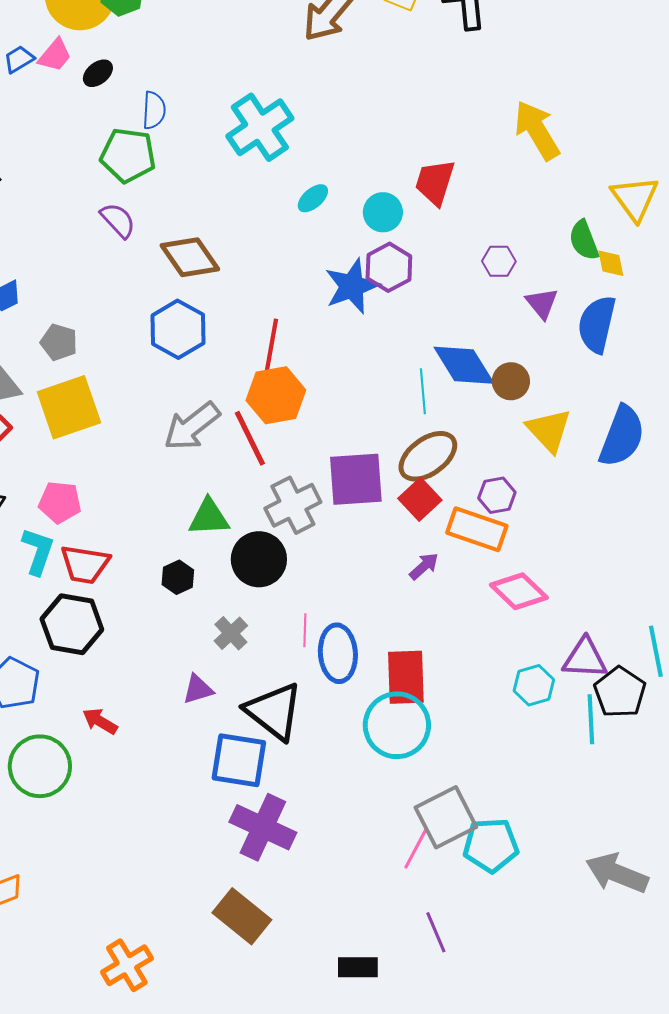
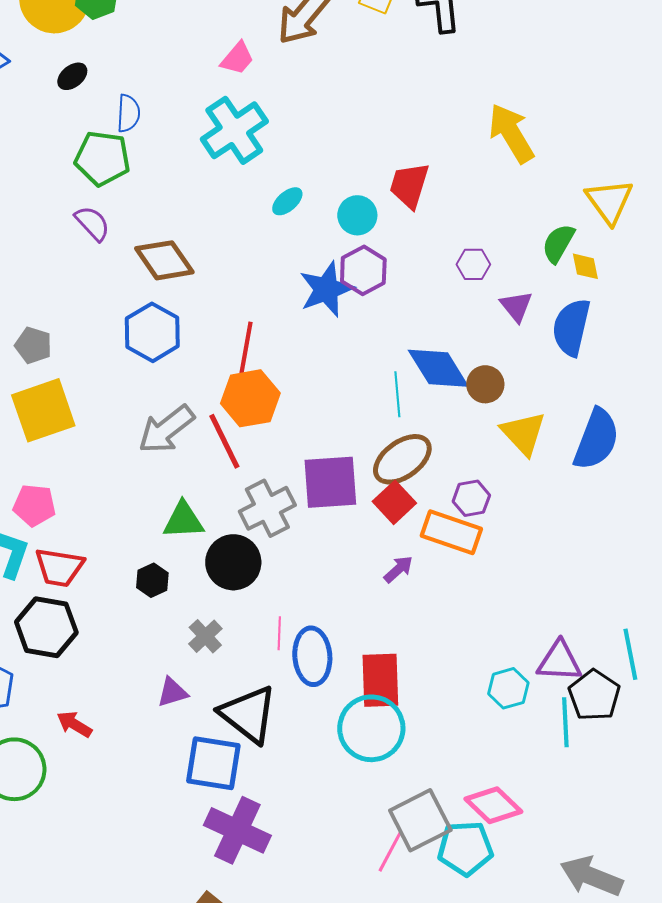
pink trapezoid: (55, 55) -> (237, 58), moved
green semicircle: (584, 240) -> (558, 243), turned 51
pink diamond: (519, 591) -> (493, 805), moved

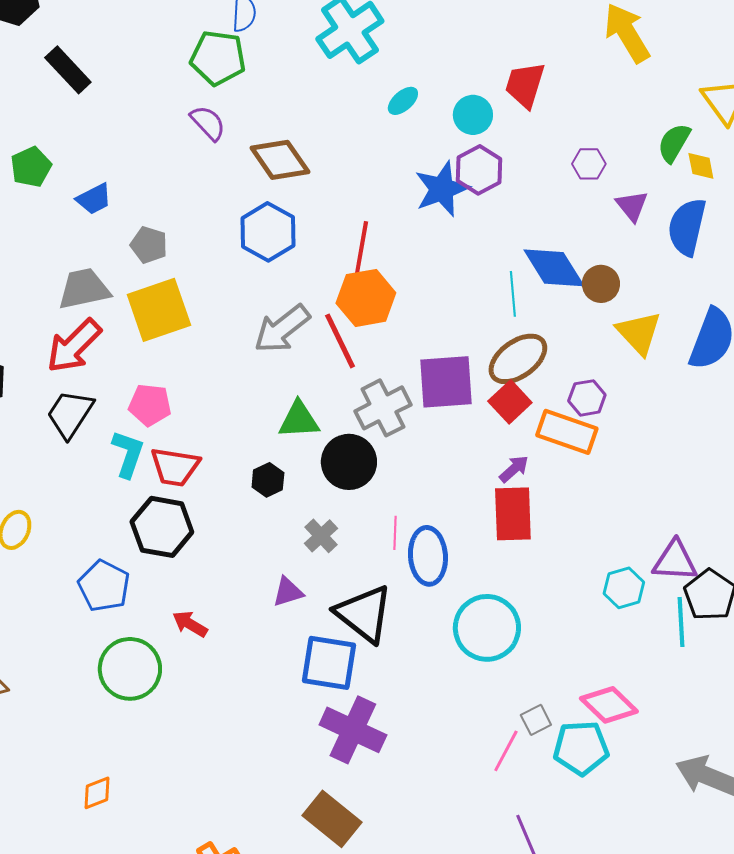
red rectangle: (380, 680) -> (513, 514), moved
gray square: (420, 820) -> (536, 720), size x0.5

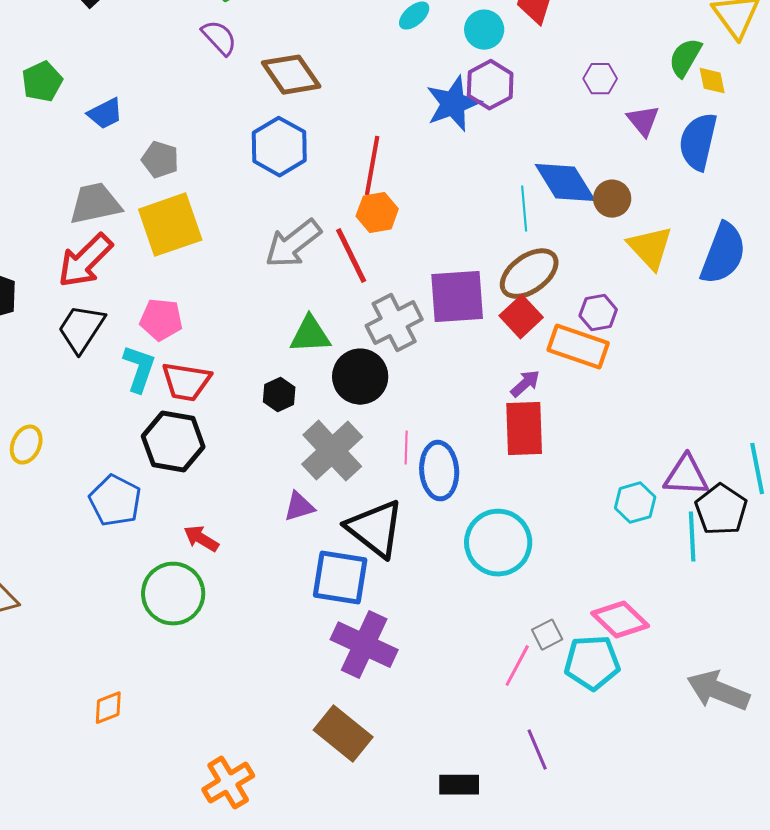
orange hexagon: (366, 298) -> (377, 213), size x0.7
gray cross: (321, 536) -> (332, 451), size x1.8
green circle: (130, 669) -> (173, 594), moved

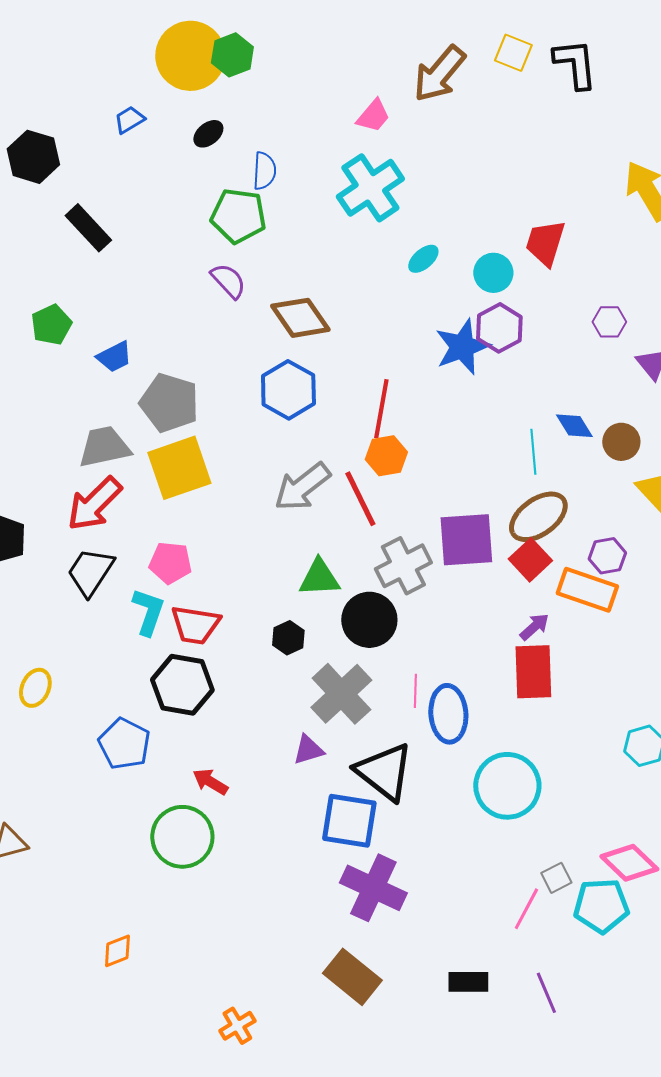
gray pentagon: (160, 160) -> (169, 403), size x1.6
blue diamond: (565, 183) -> (574, 426), size x0.6
orange cross: (228, 783) -> (237, 1026), size x0.7
black rectangle: (459, 785) -> (468, 982), moved

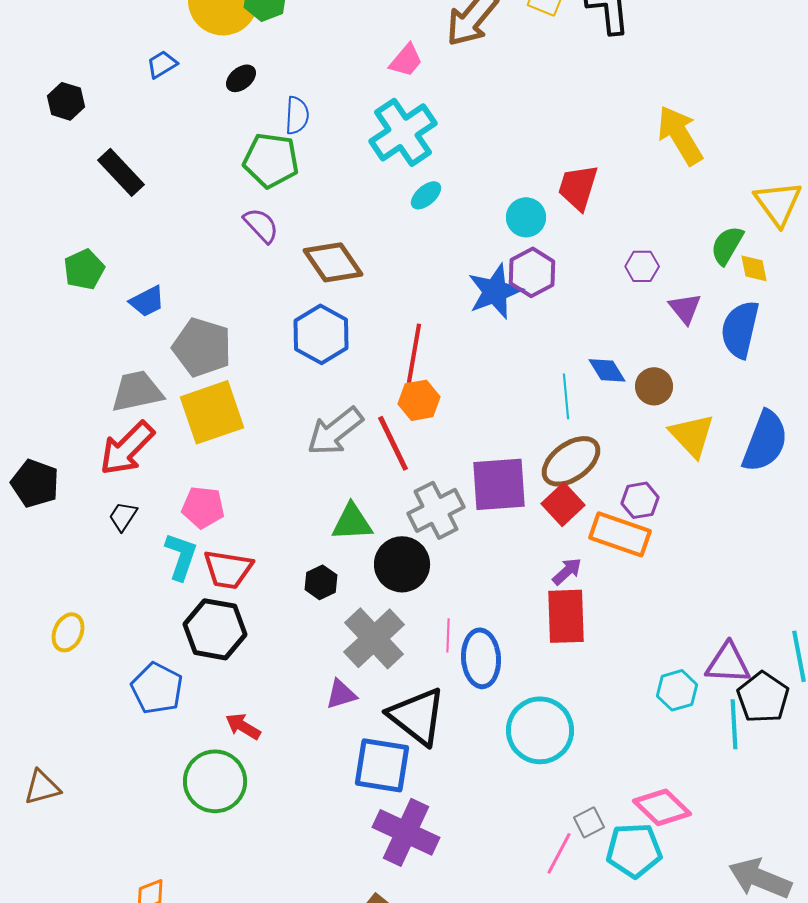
black hexagon: (33, 157) -> (66, 101), size x0.7
cyan ellipse: (423, 259) -> (426, 195), moved
black trapezoid: (90, 572) -> (123, 516), size x0.6

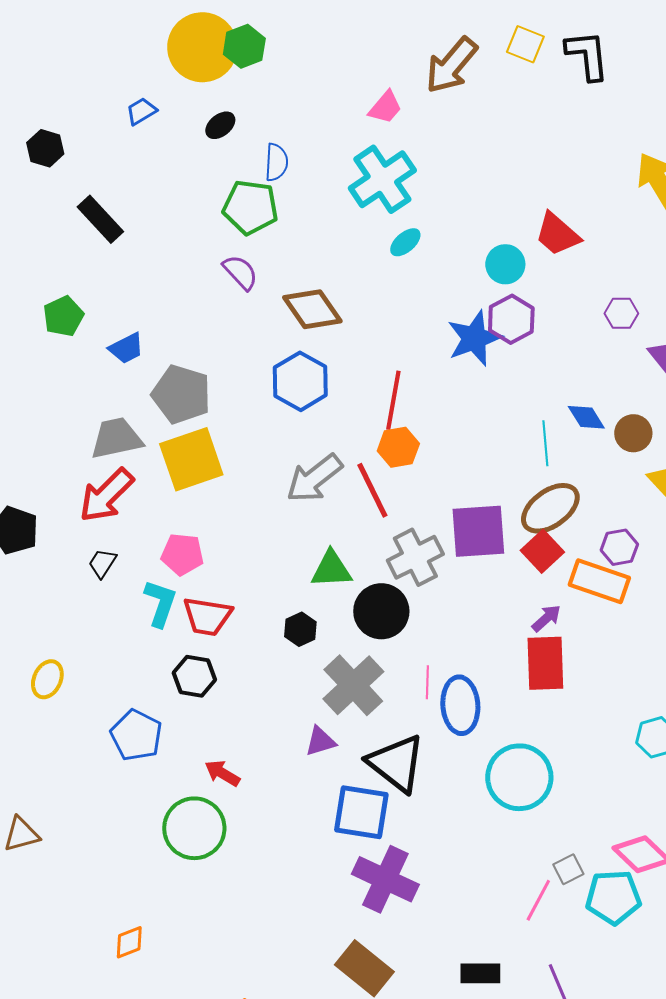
red trapezoid: (578, 187) -> (557, 234), turned -66
black hexagon: (215, 629) -> (194, 676), size x0.7

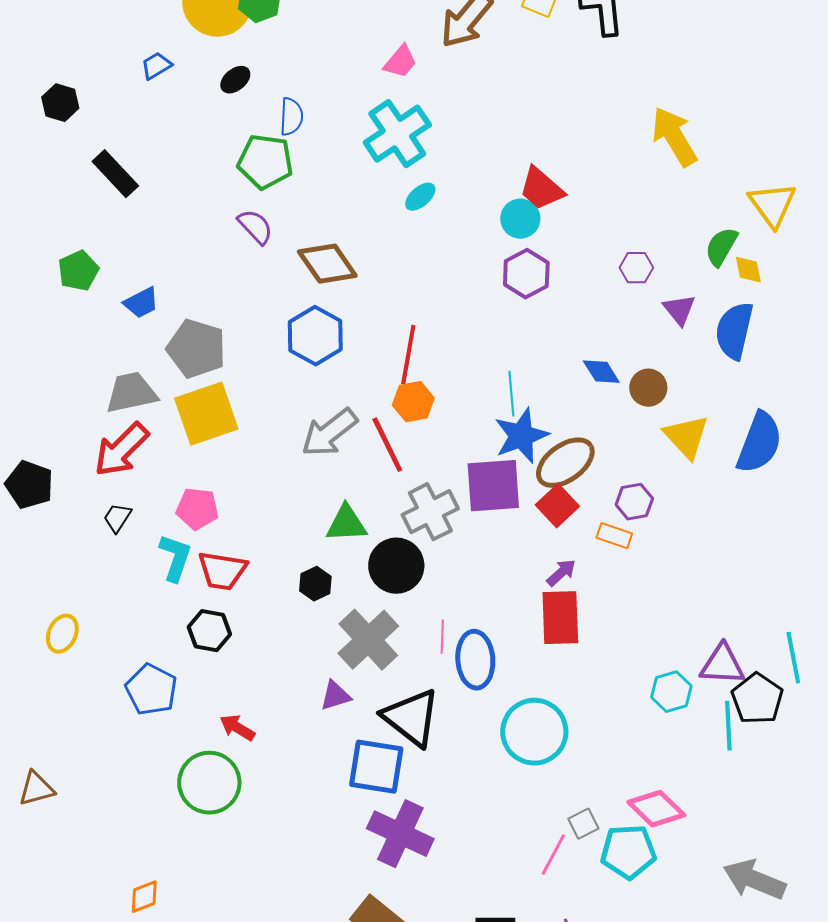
red trapezoid: (557, 234) -> (541, 189), moved
blue star: (474, 338) -> (521, 436), moved
cyan line: (545, 443) -> (511, 394), moved
orange rectangle: (599, 581) -> (614, 536), size x0.6

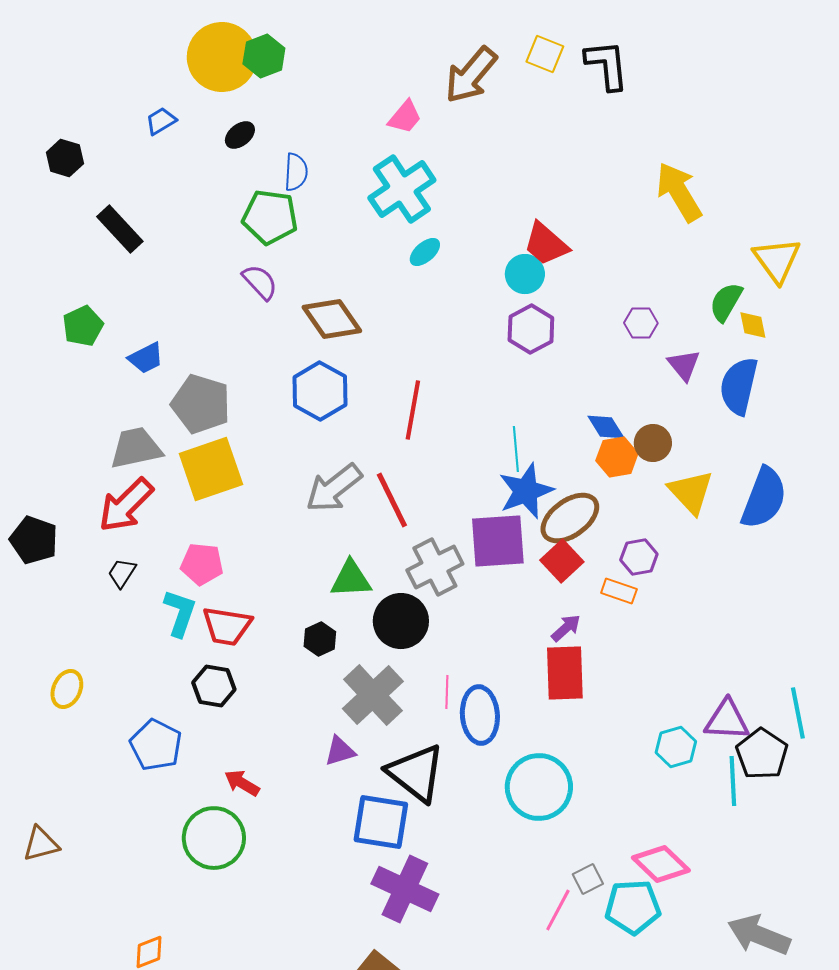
orange hexagon: (413, 402) -> (617, 457), moved

